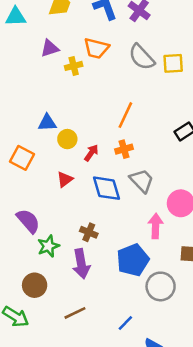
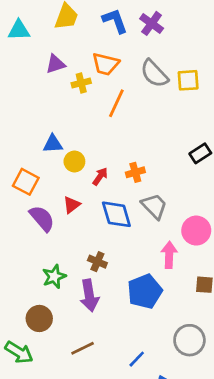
orange line: (125, 115) -> (116, 103), moved
purple semicircle: (28, 221) -> (42, 218), moved
gray circle: (161, 286) -> (189, 340), moved

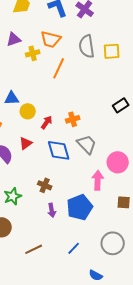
gray semicircle: (154, 74) -> (87, 46), turned 35
purple arrow: (89, 295) -> (52, 210), moved, size x0.6
blue line: (137, 359) -> (74, 248), moved

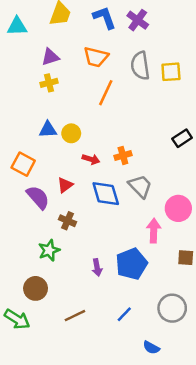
yellow cross: (33, 53) -> (49, 83), moved
yellow circle: (28, 111) -> (71, 133), moved
red arrow: (47, 122) -> (91, 159), turned 72
brown cross: (45, 185) -> (68, 221), moved

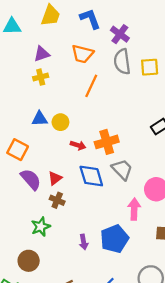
purple cross: (138, 20) -> (120, 34), moved
orange cross: (123, 155) -> (107, 142), size x1.5
red triangle: (65, 185) -> (55, 178), moved

